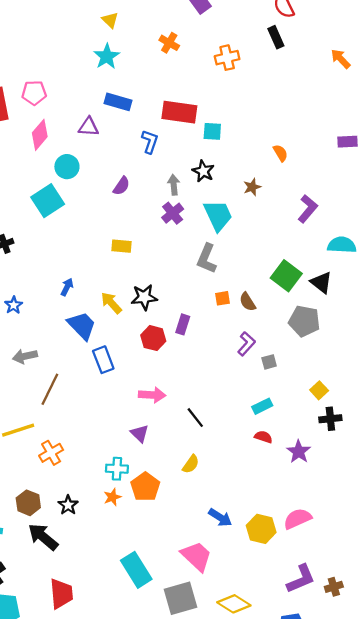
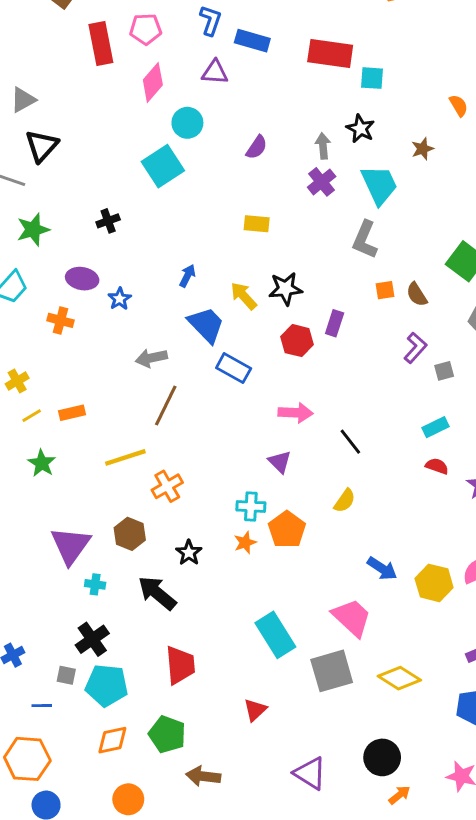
blue L-shape: (150, 142) -> (210, 20), moved
gray arrow: (25, 356) -> (151, 358), moved
blue rectangle: (103, 360) -> (234, 368), turned -40
brown hexagon: (28, 503) -> (130, 534), moved

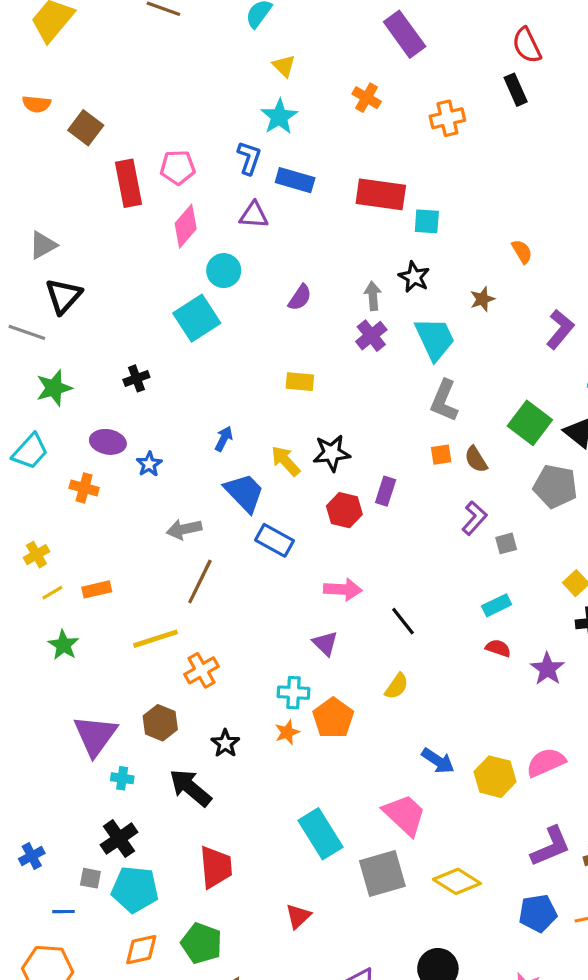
gray L-shape: (365, 240) -> (444, 401), moved

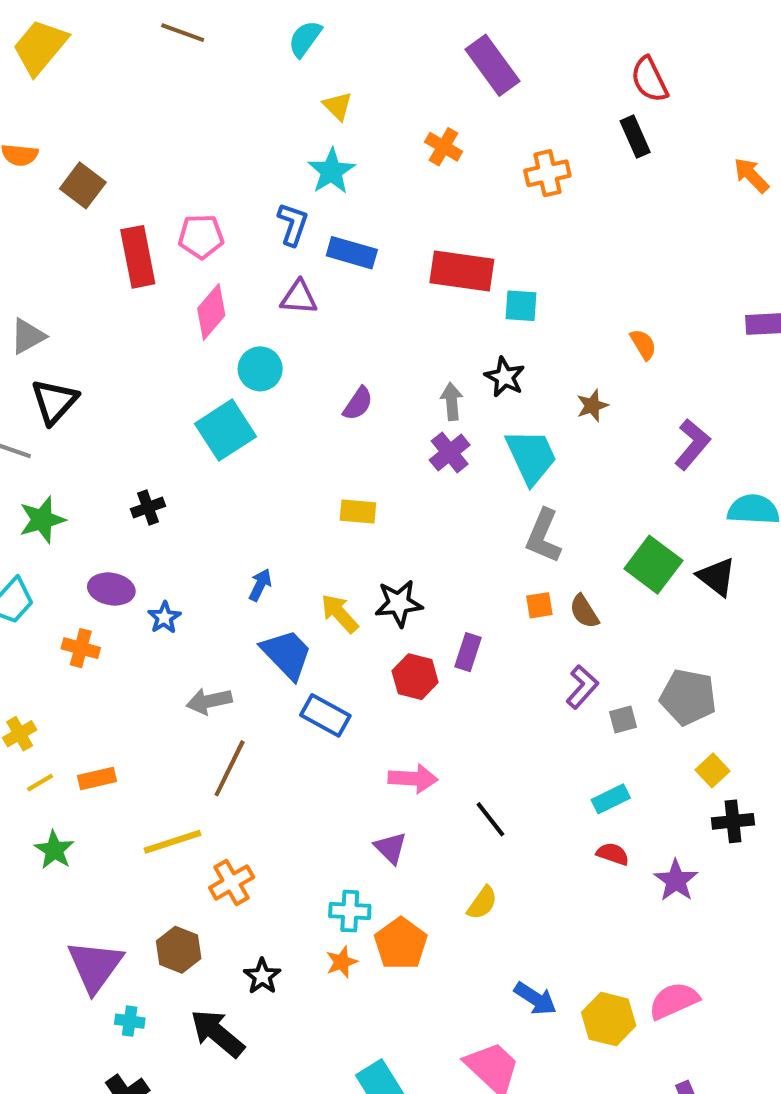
gray pentagon: (555, 486) -> (688, 697), moved

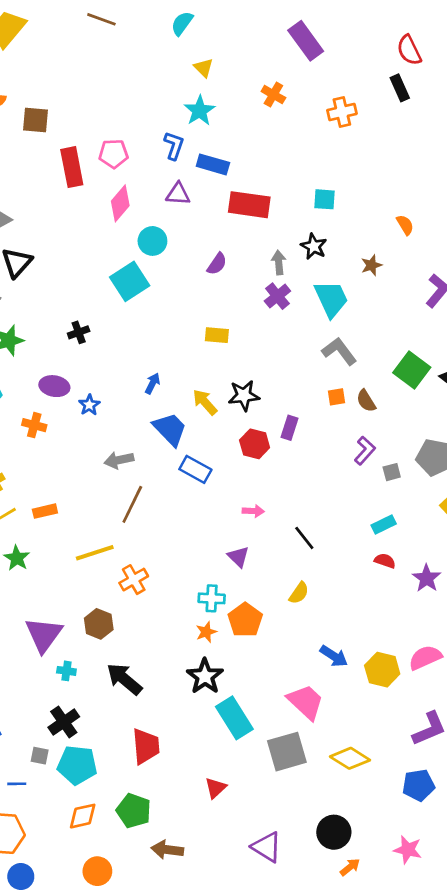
brown square: (83, 185) -> (36, 120), turned -32
red rectangle: (462, 271) -> (249, 205), moved
gray L-shape: (543, 536) -> (339, 351), turned 120
pink arrow: (413, 779) -> (253, 511), size x0.7
black star: (262, 976) -> (205, 676), moved, size x1.5

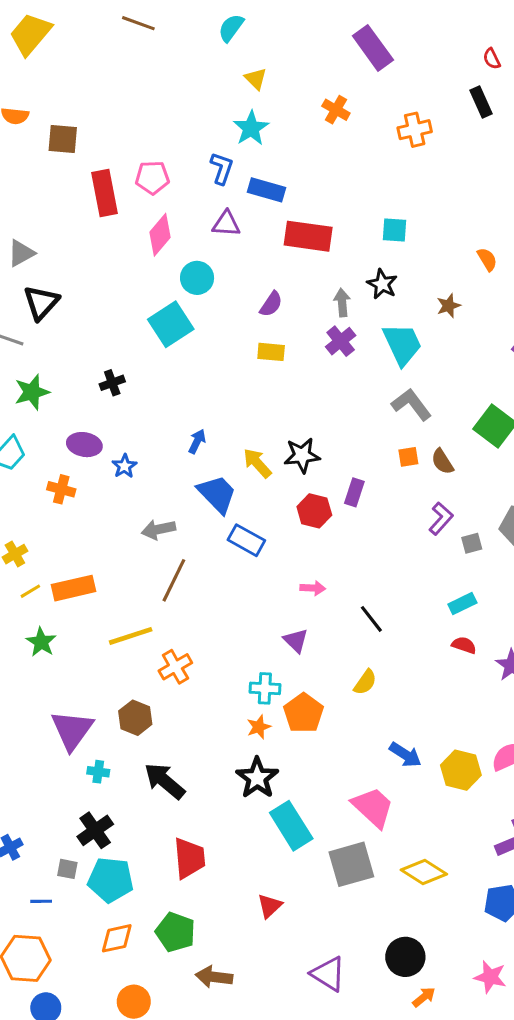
red semicircle: (409, 50) -> (492, 59), size x0.6
yellow rectangle: (217, 335) -> (271, 352), moved
orange rectangle: (45, 511) -> (74, 588), size x1.5

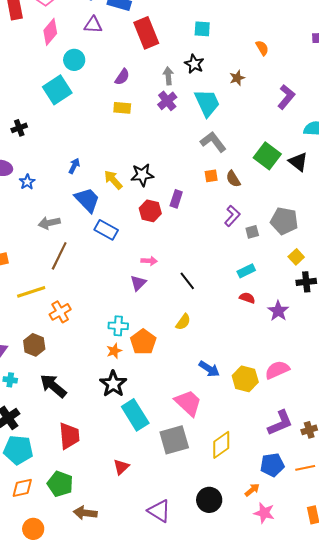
red rectangle: (308, 236) -> (146, 33), turned 60
purple triangle: (296, 641) -> (138, 283), moved, turned 30
yellow diamond: (424, 872) -> (221, 445), turned -68
orange arrow: (424, 997) -> (252, 490), moved

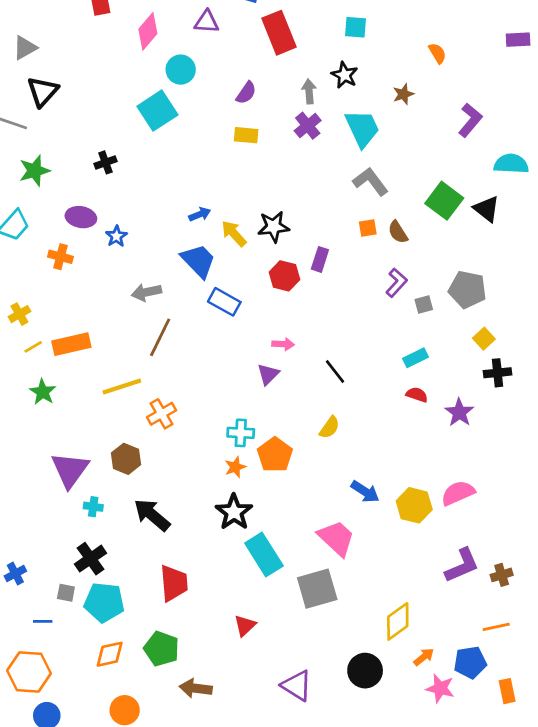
blue arrow: (74, 166) -> (200, 214), moved, turned 42
yellow diamond: (221, 445) -> (398, 621), moved
blue pentagon: (272, 465) -> (470, 662), moved

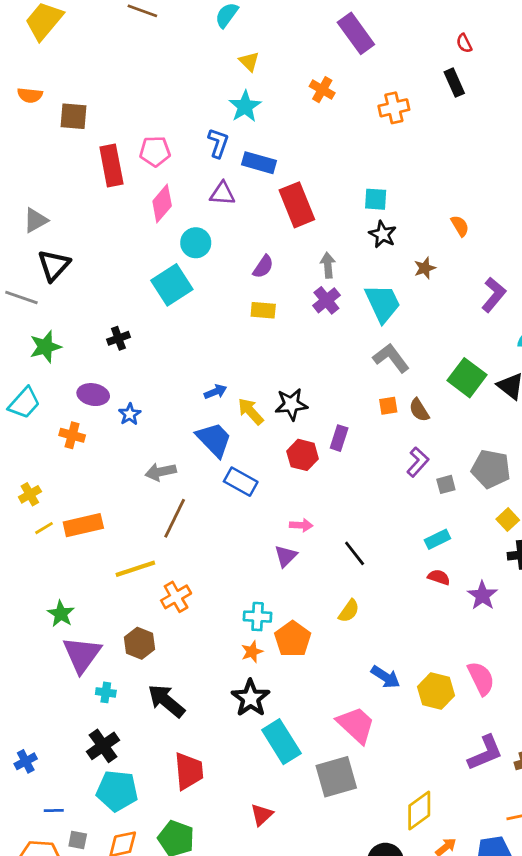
black star: (345, 75) -> (383, 234), moved
green star: (43, 392) -> (61, 614), moved
pink semicircle: (458, 493) -> (481, 678), turned 88
gray square: (66, 593) -> (78, 840), moved

